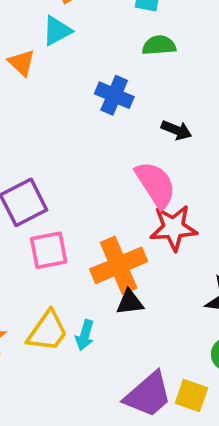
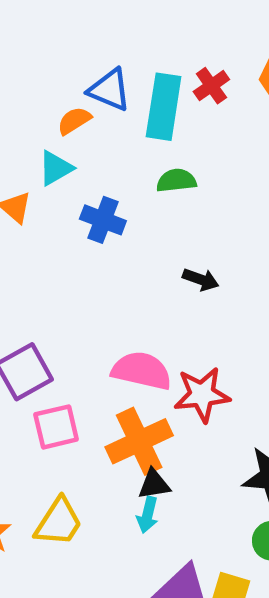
blue cross: (114, 95) -> (103, 220), moved
pink semicircle: (156, 184) -> (142, 371), moved, turned -42
cyan arrow: (85, 335) -> (148, 515), moved

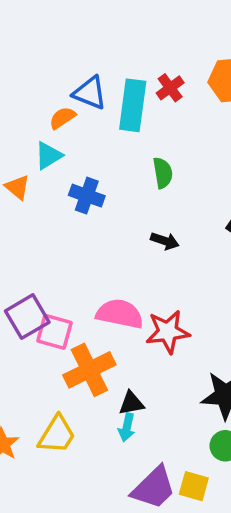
green semicircle: (176, 181) -> (163, 173), moved, turned 88
pink square: (56, 427) -> (54, 332), moved, turned 30
orange cross: (139, 441) -> (89, 370), moved

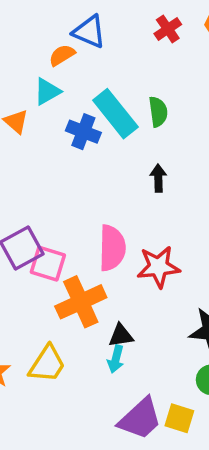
cyan rectangle: (133, 105) -> (115, 114), moved, turned -48
black arrow: (165, 241) -> (158, 178), turned -112
pink semicircle: (120, 314) -> (112, 248), turned 78

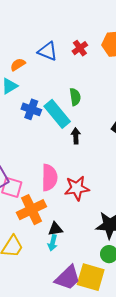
blue triangle: (89, 32) -> (48, 51), moved
cyan rectangle: (115, 114) -> (57, 114), moved
yellow square: (179, 418) -> (91, 277), size x1.6

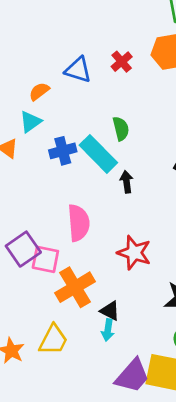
blue cross: (31, 109) -> (63, 151), turned -30
pink semicircle: (49, 178) -> (79, 223), moved
red star: (77, 188) -> (134, 253), turned 30
black triangle: (55, 229) -> (110, 311), turned 42

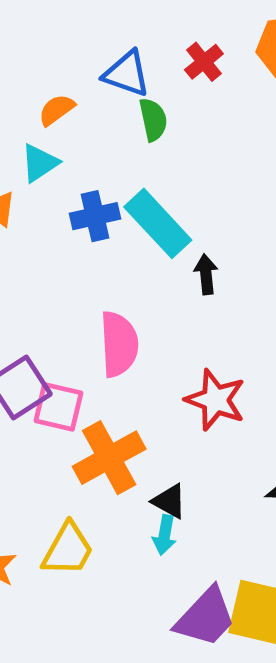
green semicircle: (121, 129) -> (153, 120), moved

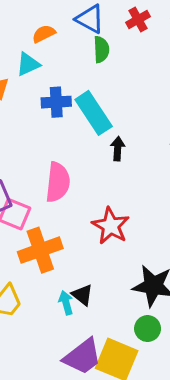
black triangle: (169, 501) -> (82, 295), moved
cyan arrow: (165, 535) -> (66, 303), turned 145

